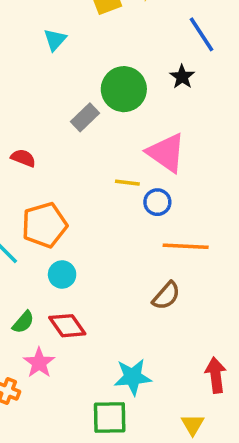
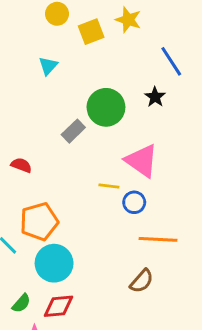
cyan circle: (62, 275) -> (54, 263), size x1.6
red diamond: (67, 326) -> (58, 306), turned -60

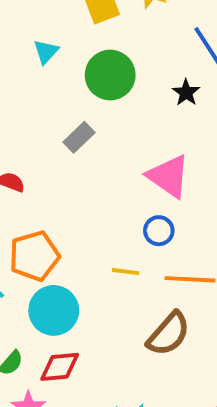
green circle: (106, 107) -> (110, 75), moved
yellow line: (109, 186) -> (126, 272), moved
brown semicircle: (142, 281) -> (169, 334), size x1.4

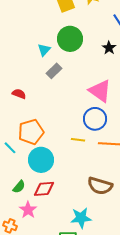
cyan triangle: (46, 52) -> (44, 50), moved
blue circle: (159, 231) -> (95, 119), size x1.5
brown semicircle: (169, 334) -> (100, 186), moved, turned 65

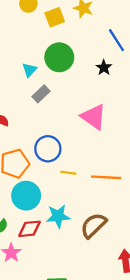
blue circle: (95, 119) -> (48, 149), moved
brown semicircle: (100, 186) -> (94, 225), turned 120
cyan star: (81, 218) -> (58, 216), moved

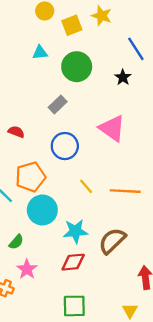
cyan triangle: (30, 70) -> (40, 52), moved, turned 42
blue circle: (48, 149) -> (65, 146), moved
yellow line: (68, 173) -> (86, 186), turned 42
red diamond: (30, 229) -> (73, 262), moved

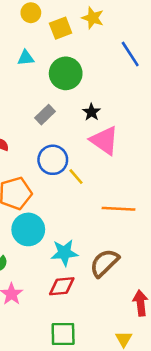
black star: (123, 77) -> (91, 112), moved
yellow line: (86, 186) -> (76, 177), moved

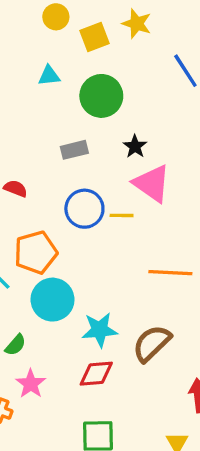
gray rectangle: (45, 115) -> (74, 150), turned 30
yellow line: (76, 177) -> (122, 215), moved, turned -48

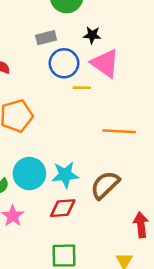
black star: (135, 146) -> (92, 35), turned -30
blue circle: (84, 209) -> (64, 63), moved
cyan circle: (53, 300) -> (29, 174), moved

